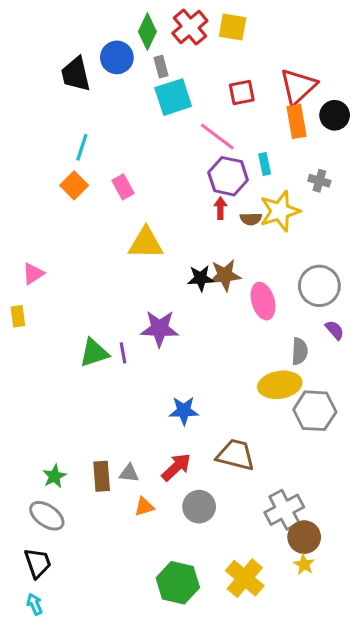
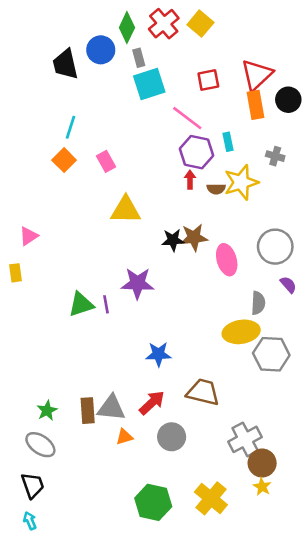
yellow square: (233, 27) -> (200, 24), turned 30
gray triangle: (129, 473) -> (111, 408), size x1.6

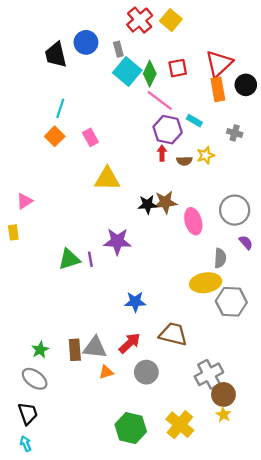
green diamond: (127, 28) -> (150, 74), moved
cyan square: (149, 84) -> (127, 71), turned -32
cyan rectangle: (228, 142) -> (194, 121), turned -48
yellow star: (241, 182) -> (206, 155), size x0.6

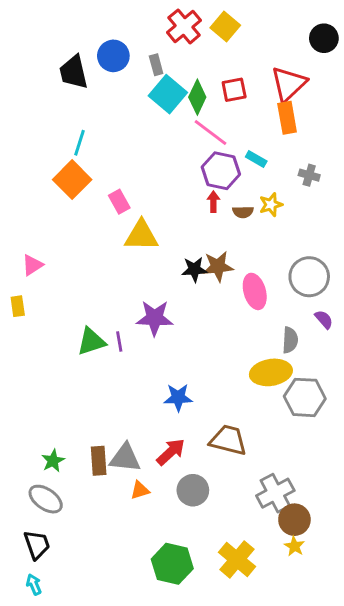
black circle: (246, 85) -> (324, 38), moved
orange square: (55, 136) -> (72, 180), size x1.4
pink rectangle: (90, 137) -> (119, 202), moved

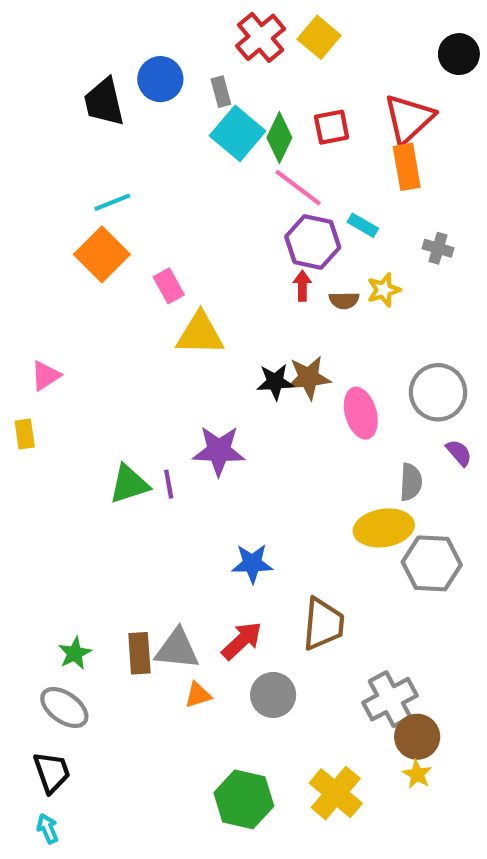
cyan line: (79, 143) -> (112, 202), turned 50
brown trapezoid: (228, 440) -> (323, 624), turned 81

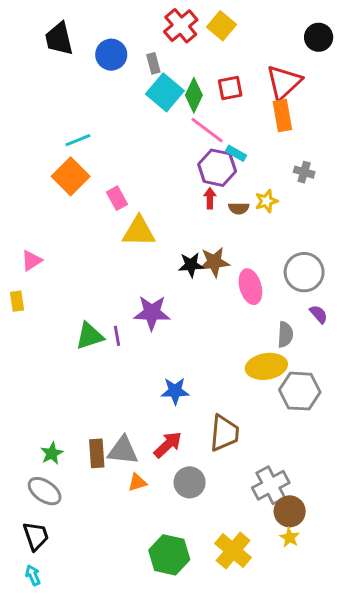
black trapezoid: (104, 102) -> (59, 39), moved
cyan rectangle: (363, 225) -> (236, 153), moved

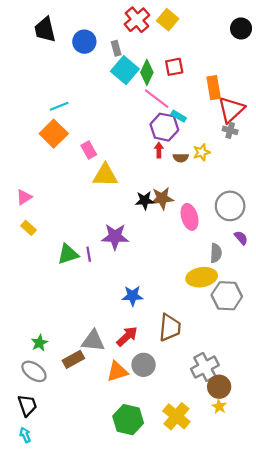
red triangle: (284, 82) -> (231, 110), moved
yellow rectangle: (17, 301) -> (28, 228), moved, turned -40
brown rectangle: (97, 453) -> (73, 359), moved, turned 65
orange triangle: (137, 482) -> (117, 371), moved, size x1.5

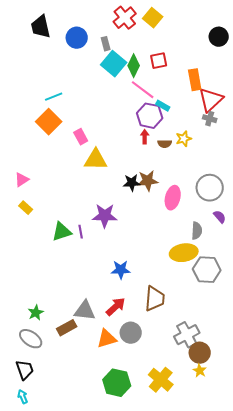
black circle: (241, 28) -> (219, 37), moved
pink ellipse: (190, 217) -> (173, 198), turned 30

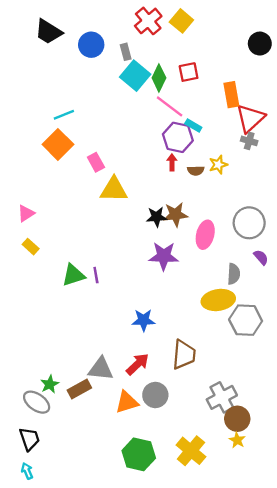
black trapezoid: (41, 27) -> (48, 32), turned -45
purple star: (105, 216) -> (164, 256), moved
green star: (36, 313) -> (50, 384), moved

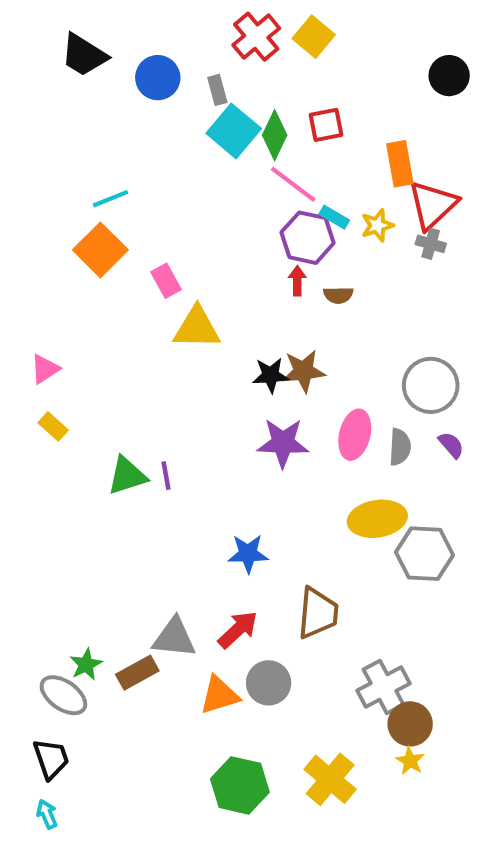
yellow star: (218, 165) -> (377, 225), moved
pink ellipse: (205, 235) -> (355, 435), moved
gray semicircle: (234, 274) -> (400, 447), moved

